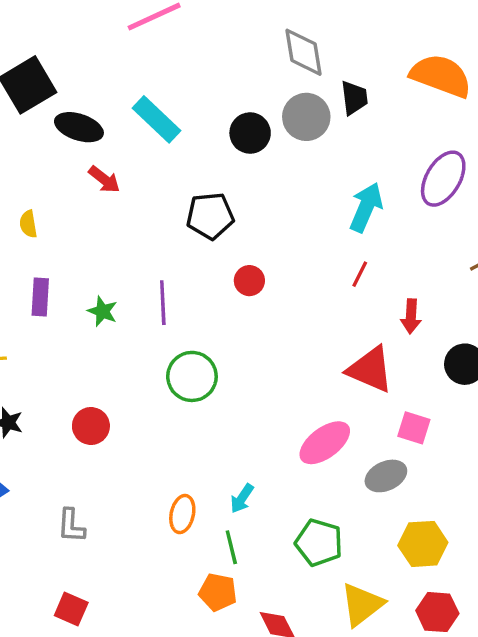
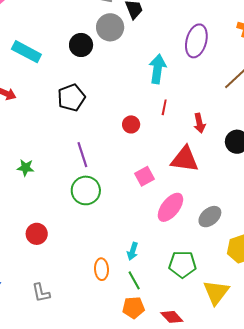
red circle: (249, 281) -> (131, 124), moved
purple line: (163, 303) -> (82, 155), moved
pink square: (414, 428) -> (144, 176), moved, turned -30

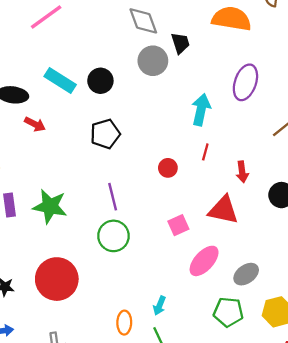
black circle: (81, 45) -> (100, 81), moved
green star: (26, 168) -> (50, 206), size x1.8
red circle: (37, 234) -> (57, 279), size x1.8
green pentagon: (182, 264) -> (228, 312), moved

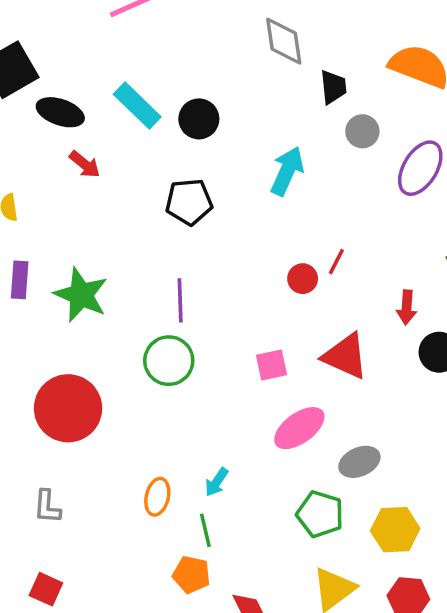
gray circle: (153, 61) -> (362, 131), moved, size x0.7
cyan arrow: (201, 110) -> (287, 171), moved
red circle: (168, 168) -> (303, 279), moved
red arrow: (242, 172) -> (407, 307), moved

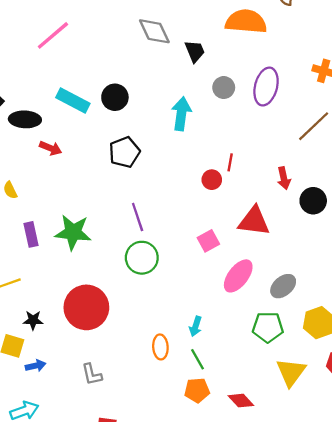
gray circle: (362, 131) -> (224, 88), moved

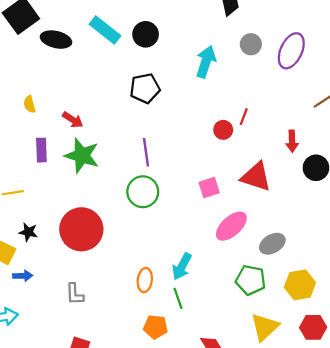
red arrow: (51, 148) -> (73, 120), moved
cyan arrow: (196, 326) -> (182, 267), size x1.4
orange pentagon: (197, 390) -> (156, 327), moved

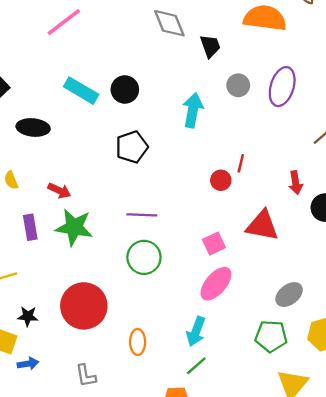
black ellipse: (56, 40) -> (33, 128), moved
purple line: (146, 152) -> (142, 215), turned -72
pink ellipse: (231, 226) -> (216, 284), moved
orange ellipse: (145, 280) -> (138, 342), moved
green line: (178, 298) -> (196, 366), turned 75

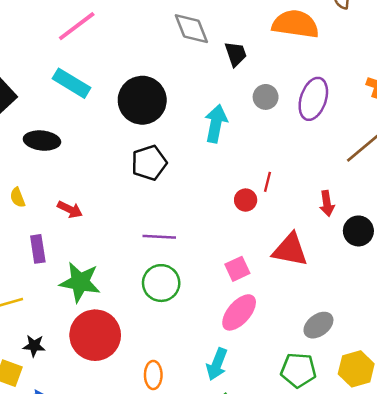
black circle: (125, 89) -> (142, 100), size x1.6
cyan rectangle: (81, 91) -> (72, 83), moved
green star: (74, 227) -> (80, 282), moved

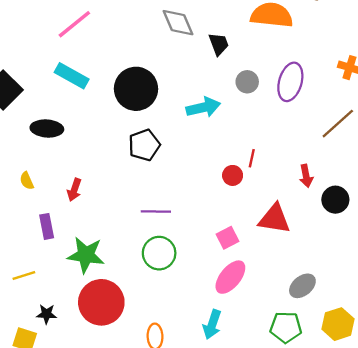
cyan arrow: (216, 124) -> (203, 107), turned 68
red arrow: (70, 209) -> (74, 190), turned 85

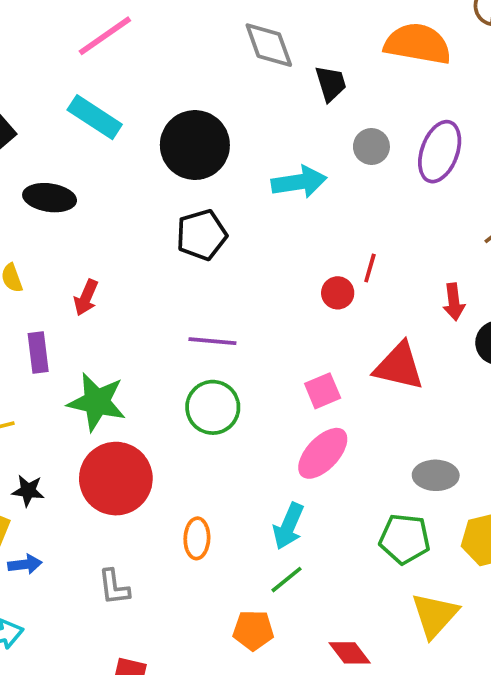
gray ellipse: (302, 286) -> (436, 475), turned 36

